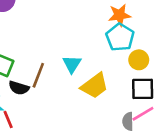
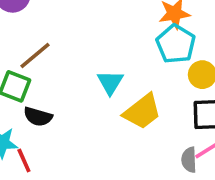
brown line: (38, 75) -> (35, 55), moved, turned 30

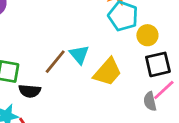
brown line: (35, 55) -> (55, 62), moved

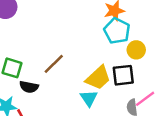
cyan triangle: (79, 55) -> (89, 98), moved
black square: (158, 64) -> (123, 75), moved

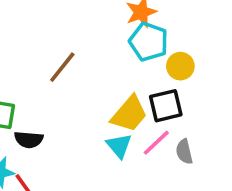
brown line: (54, 64) -> (62, 67), moved
pink line: (145, 99) -> (156, 143), moved

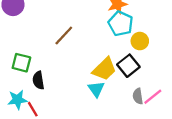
black square: (166, 106) -> (128, 66), turned -30
black semicircle: (29, 140) -> (38, 80), turned 72
pink line: (156, 143) -> (153, 97), moved

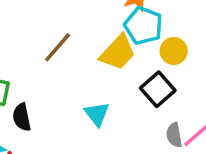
yellow trapezoid: (104, 69) -> (118, 52), moved
cyan triangle: (96, 89) -> (97, 114), moved

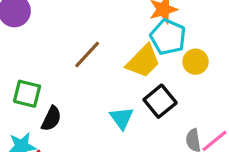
black square: (158, 89) -> (160, 101), moved
black semicircle: (22, 117) -> (51, 119), turned -145

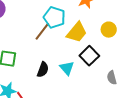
cyan pentagon: (168, 37) -> (54, 17), moved
black semicircle: (51, 119) -> (43, 70), moved

